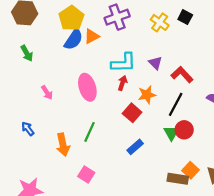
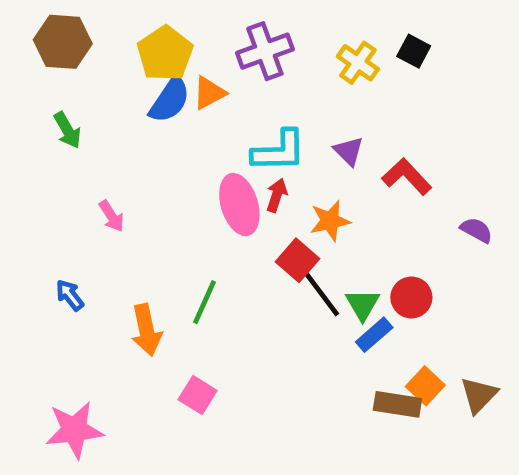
pink ellipse: (87, 87) -> (239, 205), moved
black line: (176, 104) -> (321, 293), moved, turned -65
green triangle: (171, 133) -> (363, 304), moved
blue rectangle: (135, 147) -> (374, 335), moved

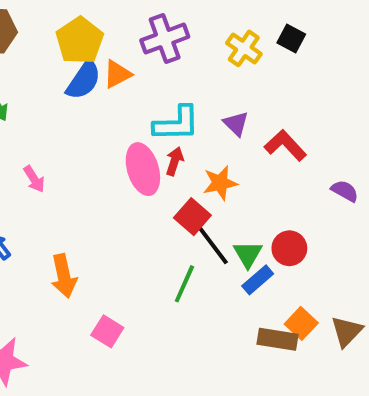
green line: (205, 302) -> (184, 284), moved

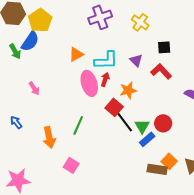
black square: (291, 39) -> (164, 47), moved, turned -32
yellow pentagon: (80, 41) -> (40, 20), moved
orange triangle: (117, 74) -> (76, 54), moved
blue semicircle: (84, 80) -> (30, 41), moved
green line: (184, 284) -> (78, 125), moved

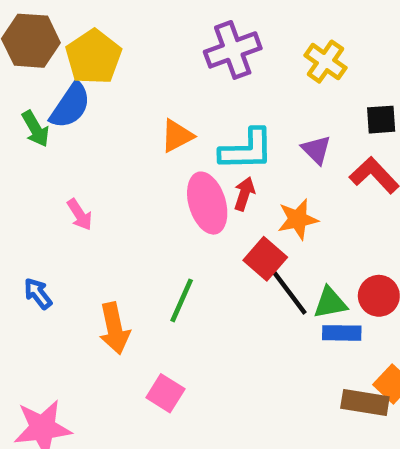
green triangle: (142, 126) -> (330, 303), turned 49
blue rectangle: (147, 139) -> (342, 333), turned 42

